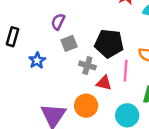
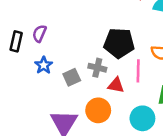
purple semicircle: (58, 22) -> (39, 33), moved
gray square: (69, 43) -> (72, 77), moved

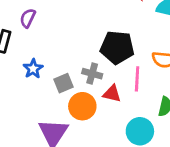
purple semicircle: (39, 33) -> (28, 18), moved
orange circle: (98, 110) -> (82, 106), moved

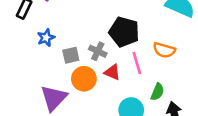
pink line: (137, 79) -> (137, 63), turned -30

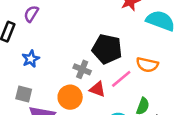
gray square: (71, 55) -> (24, 94), moved, turned 30
pink line: (137, 63) -> (121, 79), turned 70

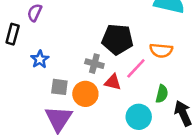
gray square: (24, 94) -> (59, 87), moved

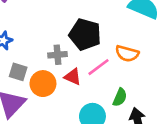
gray cross: (94, 64) -> (58, 55), turned -30

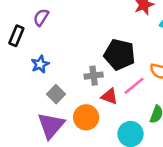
gray square: (18, 72) -> (56, 94), turned 30
orange circle: (43, 84) -> (86, 117), moved

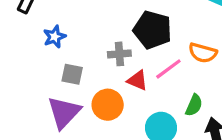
gray square: (56, 94) -> (72, 74), turned -36

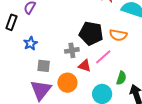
orange semicircle: (203, 53) -> (118, 35), moved

